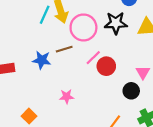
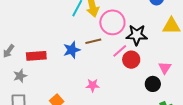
black star: (116, 23) -> (137, 35), moved
blue star: (42, 60) -> (72, 50), turned -30

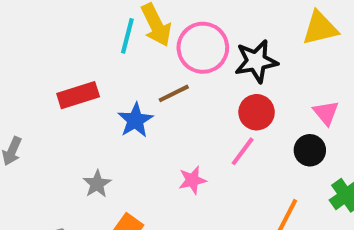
pink line: (120, 51) -> (243, 151), moved
red rectangle: (36, 56) -> (78, 95), moved
gray star: (20, 76) -> (97, 184), moved

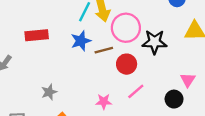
red rectangle: (78, 95) -> (37, 35), moved
red circle: (257, 112) -> (127, 64), moved
blue star: (135, 120) -> (81, 41), moved

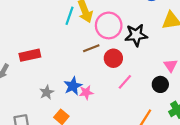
red rectangle: (37, 35) -> (30, 55), moved
blue star: (81, 41) -> (73, 86), moved
pink star: (104, 102) -> (86, 92), moved

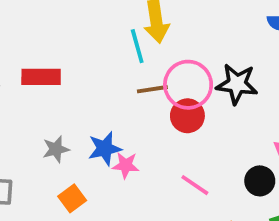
cyan line: (69, 16) -> (137, 46), moved, turned -48
pink circle: (109, 25) -> (188, 85), moved
pink line: (125, 82) -> (195, 185), moved, turned 70

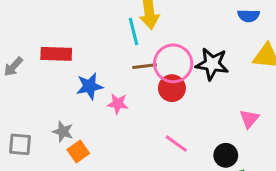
gray star: (56, 149) -> (63, 132), moved, turned 30
blue star: (105, 149) -> (90, 86), moved
pink star: (126, 165) -> (118, 104), moved
black circle: (260, 181) -> (226, 155), moved

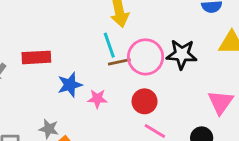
cyan line: (133, 31) -> (109, 45), moved
red circle: (172, 88) -> (145, 101), moved
pink triangle: (249, 119) -> (221, 102), size x1.4

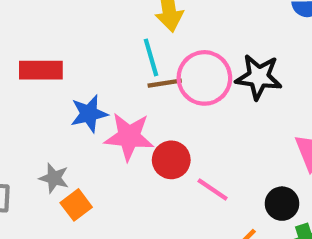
pink star: (97, 99) -> (129, 137), size x1.6
red circle: (145, 101) -> (171, 160), moved

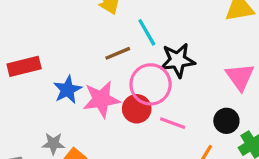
cyan line: (151, 57) -> (147, 32), moved
black star: (259, 77) -> (178, 60), moved
pink circle: (204, 78) -> (151, 84), moved

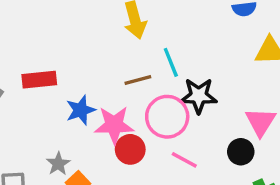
red circle: (137, 109) -> (130, 149), moved
black circle: (226, 121) -> (241, 152), moved
gray star: (53, 144) -> (58, 164), turned 30

